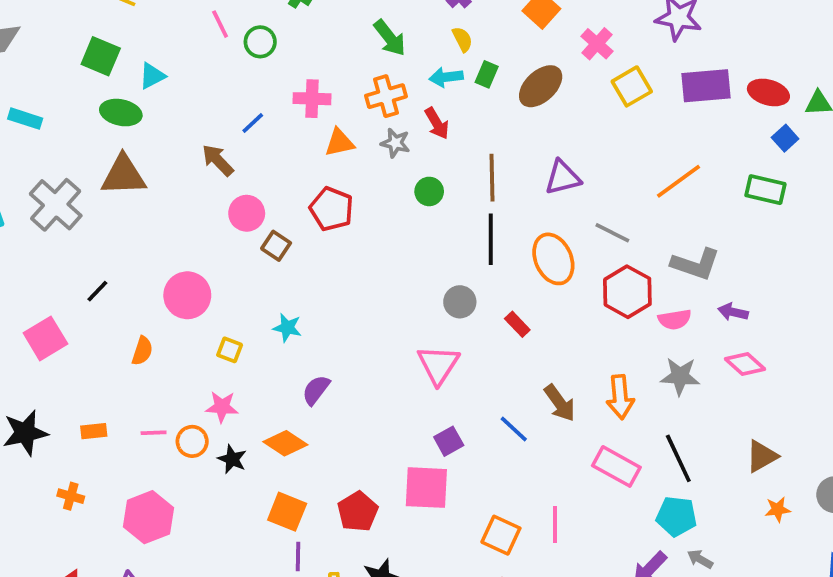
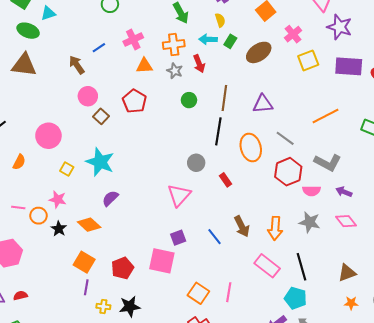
pink cross: (312, 99) -> (133, 39), turned -36
cyan star: (287, 328) -> (100, 162), size x1.8

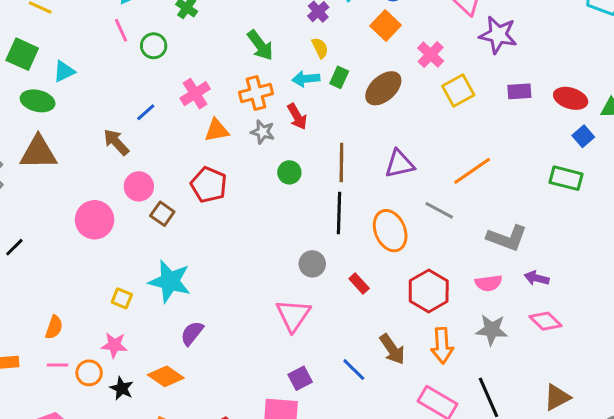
purple rectangle: (349, 66) -> (519, 91), size x0.6
orange line: (326, 116) -> (472, 171), moved
pink circle: (48, 136) -> (95, 220), moved
orange semicircle: (19, 162) -> (54, 327), moved
red hexagon: (288, 172) -> (429, 291), moved

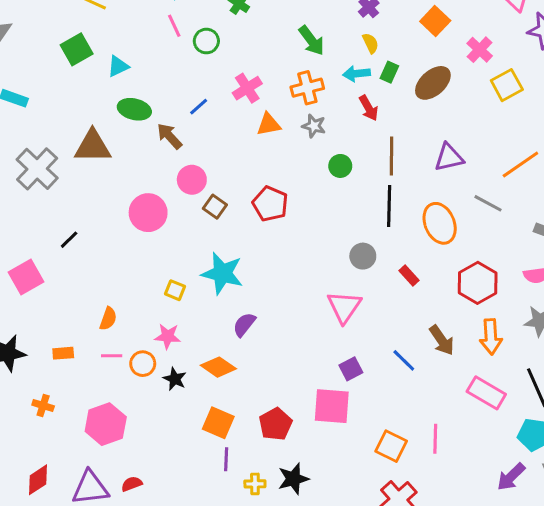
green square: (22, 54) -> (77, 49), turned 36
green ellipse: (38, 101) -> (134, 109), moved
red arrow: (297, 117) -> (369, 108), moved
red pentagon: (209, 185) -> (270, 204), moved

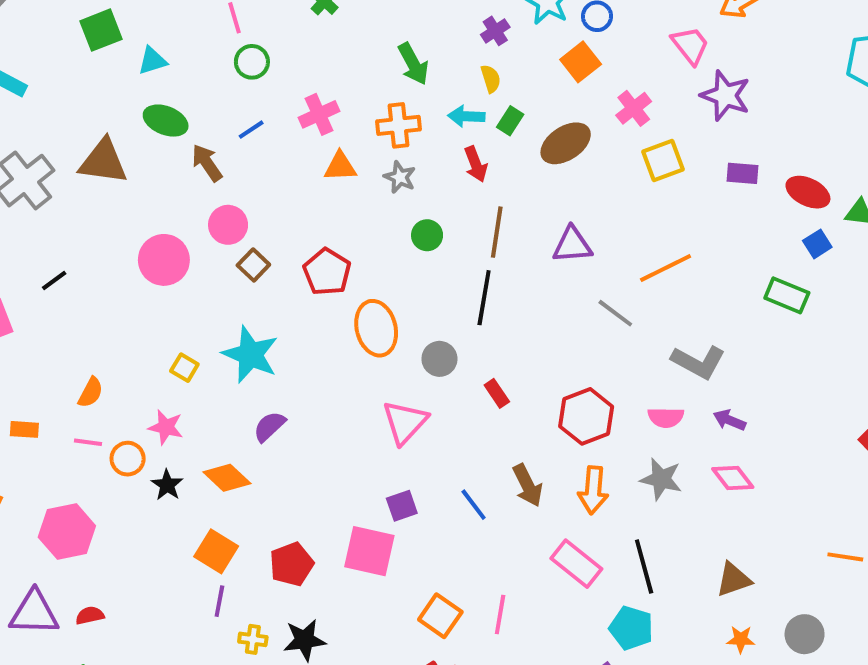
green circle: (206, 41) -> (252, 62), moved
orange ellipse: (440, 223) -> (376, 328), moved

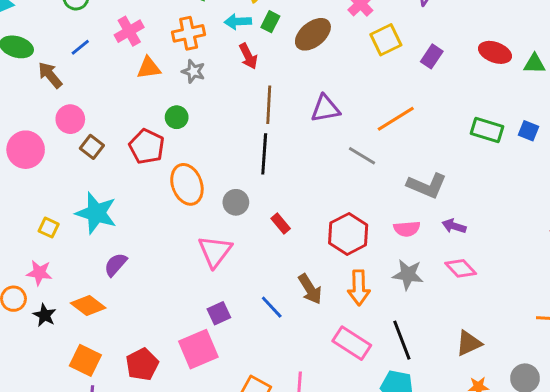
purple rectangle: (742, 173) -> (432, 56), moved, turned -55
green circle: (427, 235) -> (177, 117), moved
blue square: (817, 244) -> (528, 131), moved, turned -30
pink square: (369, 551) -> (198, 349), turned -30

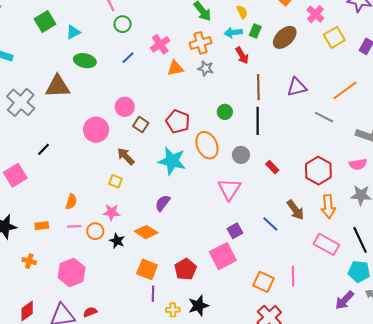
brown arrow: (50, 75) -> (126, 156), moved
green circle: (177, 117) -> (225, 112), moved
cyan star: (96, 213) -> (172, 161), moved

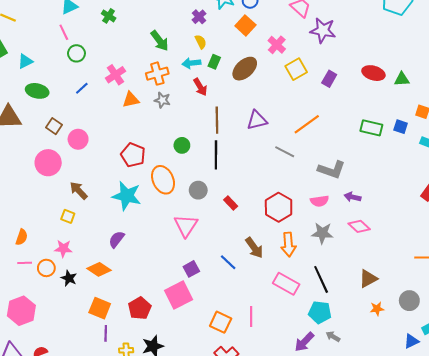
brown square: (141, 124) -> (54, 126), moved

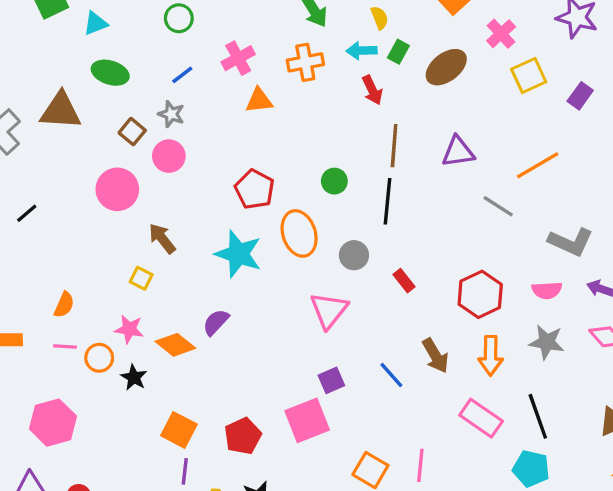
gray star: (162, 100) -> (171, 114), moved
orange diamond: (99, 269) -> (175, 345), moved

